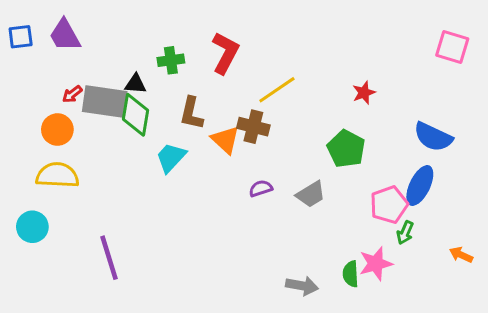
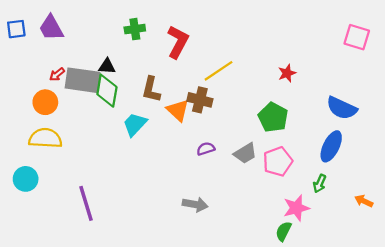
green cross: (171, 60) -> (135, 29), moved
pink pentagon: (389, 205) -> (278, 161), moved
green semicircle: (351, 274) -> (284, 231), moved, turned 30
gray arrow: (302, 286) -> (195, 204), moved

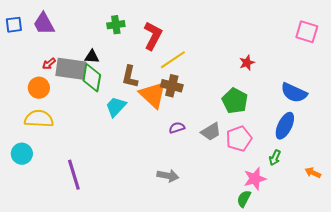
yellow line: (218, 71) -> (173, 60), moved
orange triangle: (178, 110) -> (153, 95), size x1.4

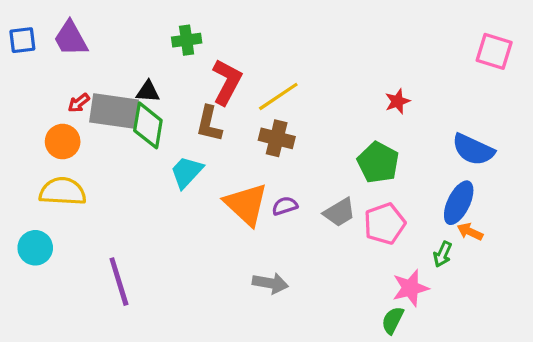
red L-shape: (153, 36) -> (227, 82), moved
orange triangle: (153, 95) -> (246, 204), moved
orange arrow: (313, 173) -> (470, 232), moved

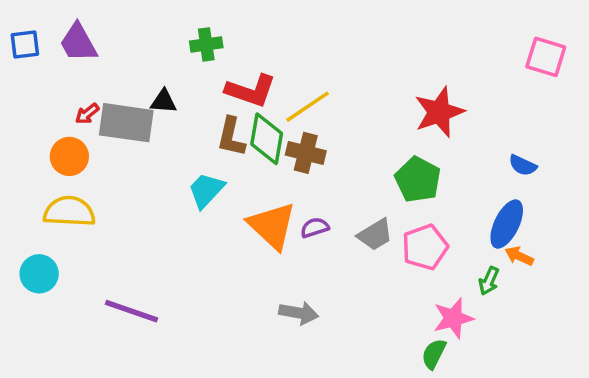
red L-shape: (227, 82) -> (251, 91), turned 81
red star: (397, 101) -> (439, 112), size x1.8
green diamond: (148, 125) -> (267, 139), moved
blue semicircle: (473, 150) -> (523, 165), size x0.6
purple line: (119, 282) -> (132, 311), turned -54

